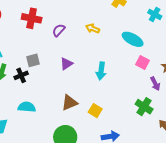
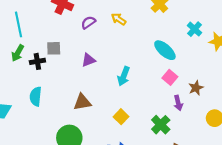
yellow arrow: (93, 28) -> (119, 19), moved
cyan semicircle: (27, 107) -> (36, 96), turned -102
yellow square: (95, 111) -> (121, 117), moved

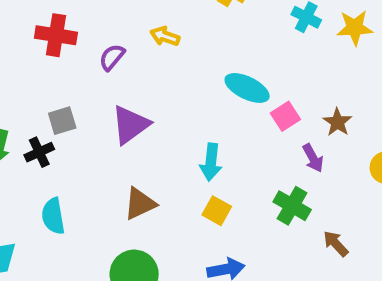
cyan ellipse: (165, 50) -> (247, 88), moved
purple triangle: (88, 60) -> (130, 125), size x1.5
cyan arrow: (124, 76) -> (211, 162), moved
pink square: (170, 77) -> (285, 116), turned 32

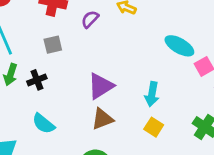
gray square: (62, 121) -> (53, 45), moved
purple triangle: (130, 125) -> (101, 86), moved
cyan semicircle: (53, 216) -> (43, 124), turned -45

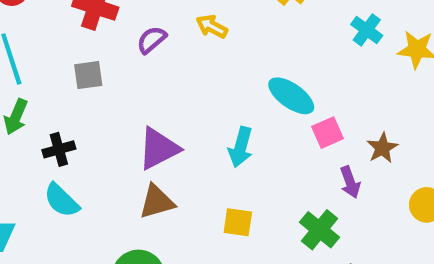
black cross: (37, 80) -> (59, 149), moved
cyan arrow: (152, 94) -> (241, 147), moved
yellow square: (154, 127) -> (238, 222), turned -30

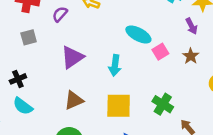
purple triangle: (159, 149) -> (72, 57), moved
purple arrow: (350, 182) -> (192, 26), moved
yellow square: (238, 222) -> (119, 106), size x1.6

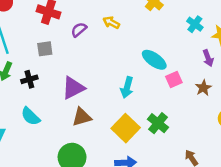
purple triangle: (72, 57) -> (73, 88), moved
black cross: (18, 79) -> (29, 79), moved
green cross: (163, 104) -> (158, 123), moved
yellow square: (119, 106) -> (126, 128), turned 36

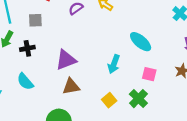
gray square: (45, 49) -> (35, 20), moved
pink square: (174, 80) -> (149, 74), moved, turned 32
yellow square: (126, 128) -> (109, 100), size x0.6

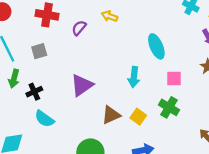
cyan ellipse: (141, 42) -> (156, 46), turned 40
black cross: (27, 48) -> (34, 92), moved
brown triangle: (71, 86) -> (111, 115), moved

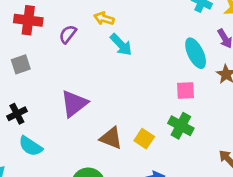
cyan ellipse: (156, 46) -> (196, 53), moved
cyan arrow: (134, 77) -> (121, 45), moved, turned -48
brown triangle: (111, 115) -> (111, 138), turned 48

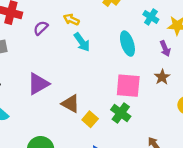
cyan ellipse: (196, 53) -> (127, 44), moved
pink square: (186, 91) -> (128, 86), size x1.6
brown triangle: (111, 138) -> (70, 104), moved

